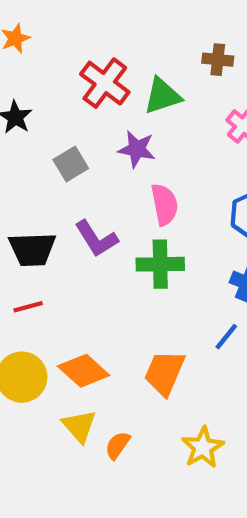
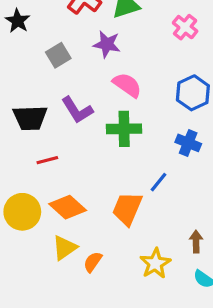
pink semicircle: (164, 205) -> (127, 85), turned -44
red line: (28, 307) -> (47, 160), moved
blue line: (226, 337) -> (158, 182), moved
yellow triangle: (79, 426) -> (65, 248), turned 36

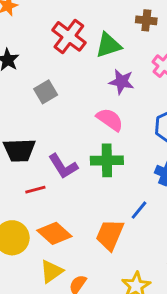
purple star: (107, 44) -> (121, 82), moved
purple L-shape: (77, 110) -> (63, 166), moved

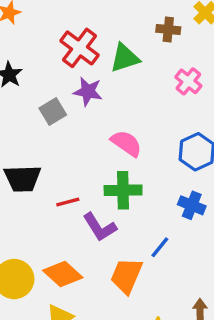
purple star: (121, 82) -> (88, 91), moved
purple L-shape: (63, 166) -> (100, 227), moved
red line: (35, 190) -> (68, 202), moved

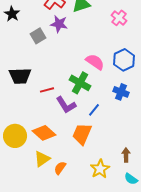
pink semicircle: (126, 143) -> (95, 62), moved
green cross: (123, 190) -> (80, 83), turned 30
blue line: (160, 247) -> (94, 110), moved

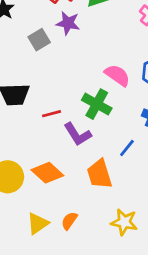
blue line: (94, 110) -> (127, 148), moved
orange trapezoid: (82, 134) -> (100, 174), turned -40
yellow triangle: (42, 159) -> (38, 223), moved
yellow star: (100, 169) -> (124, 222), turned -30

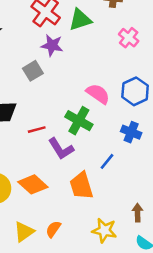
gray square: (39, 40) -> (33, 71), moved

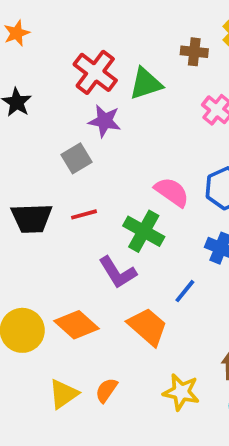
red line: (37, 130) -> (84, 214), moved
orange trapezoid: (81, 186) -> (148, 327), turned 148

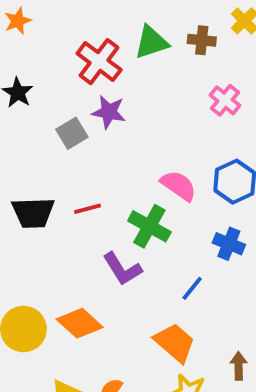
green triangle: (146, 84) -> (151, 42), moved
gray square: (76, 158) -> (72, 133), moved
orange trapezoid: (148, 327) -> (175, 343), moved

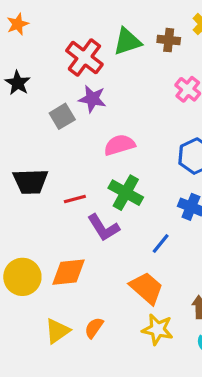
pink semicircle: (179, 186) -> (119, 145), moved, turned -52
red line: (87, 209) -> (75, 199), moved
orange diamond: (80, 323) -> (69, 272), turned -48

